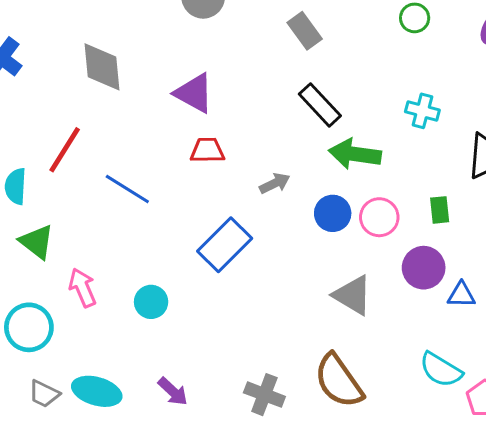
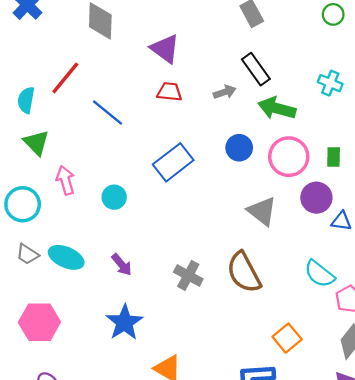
gray arrow: (275, 183) -> (225, 92), moved
blue circle: (333, 213) -> (239, 148), moved
pink circle: (379, 217) -> (289, 157), size x1.4

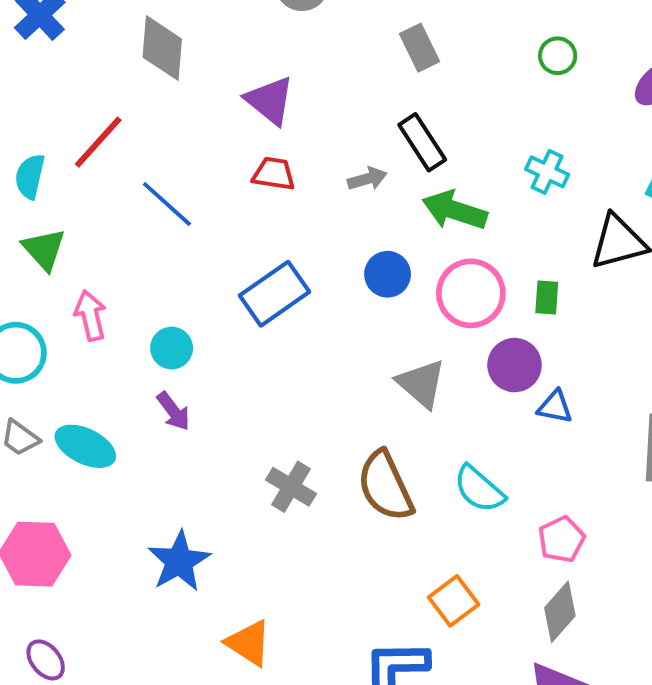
purple arrow: (122, 265) -> (173, 411), moved
cyan semicircle: (319, 274) -> (479, 489), moved

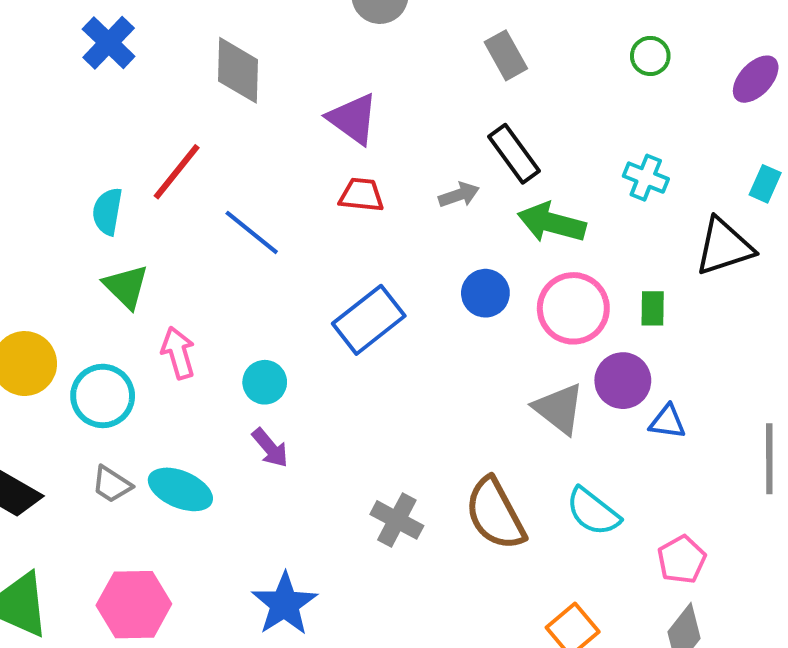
gray triangle: (421, 384) -> (559, 409), moved

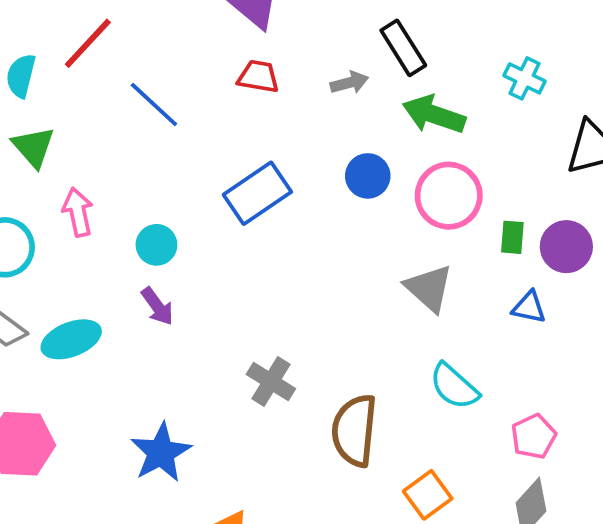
green rectangle: (653, 308) -> (512, 237), moved
purple circle: (623, 381) -> (566, 247), moved
cyan ellipse: (180, 489) -> (71, 339), turned -48
brown semicircle: (495, 514) -> (354, 430), moved, turned 30

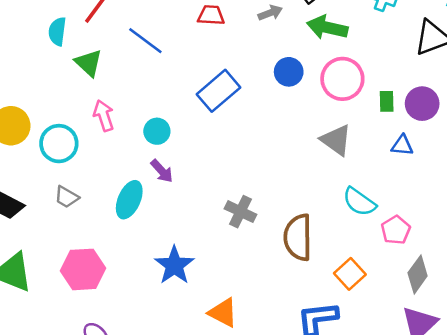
green triangle: (33, 147) -> (89, 63), moved
cyan ellipse: (71, 339) -> (129, 200), moved, turned -39
pink pentagon: (534, 436) -> (396, 230), moved

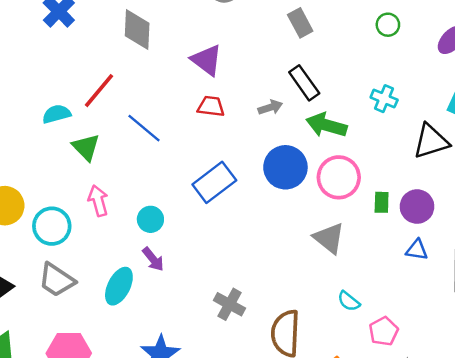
cyan semicircle: (57, 31) -> (57, 114), turned 64
blue circle: (289, 72) -> (285, 167), size x1.5
blue triangle: (402, 145) -> (417, 250), moved
gray trapezoid: (67, 197) -> (57, 280), size x1.5
cyan semicircle: (359, 202) -> (349, 301), size x0.7

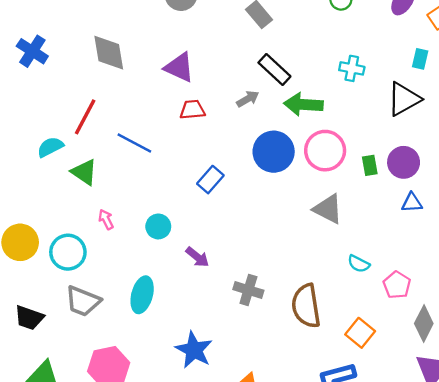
blue rectangle: (214, 182) -> (210, 180), size x0.7
pink arrow: (98, 201) -> (106, 219), size x0.7
purple arrow: (153, 259) -> (197, 257), moved

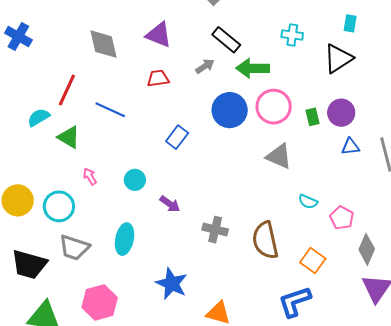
gray diamond: (109, 53) -> (103, 44), moved
purple triangle: (179, 67) -> (159, 35), moved
black trapezoid: (29, 318) -> (29, 264), size x1.4

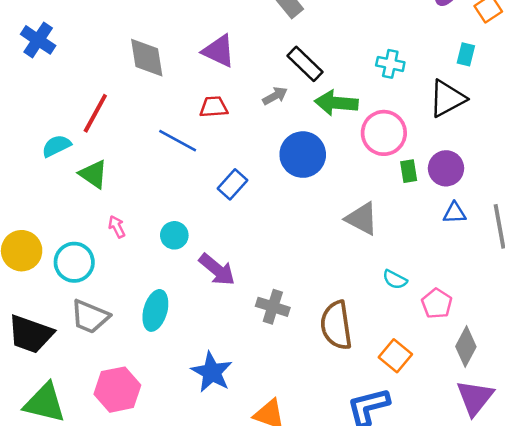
pink circle: (274, 107) -> (384, 133), moved
blue line: (110, 110) -> (178, 141), moved
purple arrow: (170, 204) -> (217, 270), size x1.4

